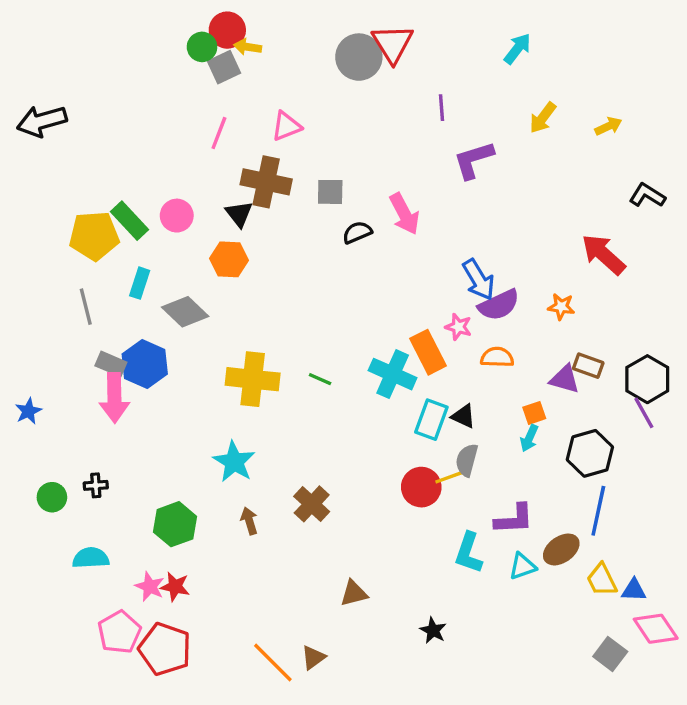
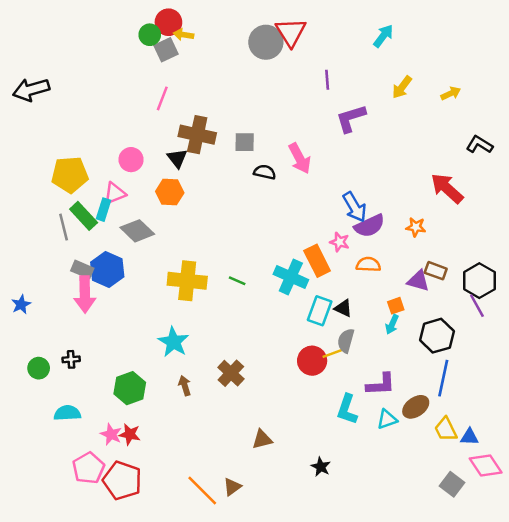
pink triangle: (286, 126) -> (115, 193), moved
green rectangle: (130, 221) -> (84, 216), moved
black semicircle: (357, 232) -> (265, 172), turned 35

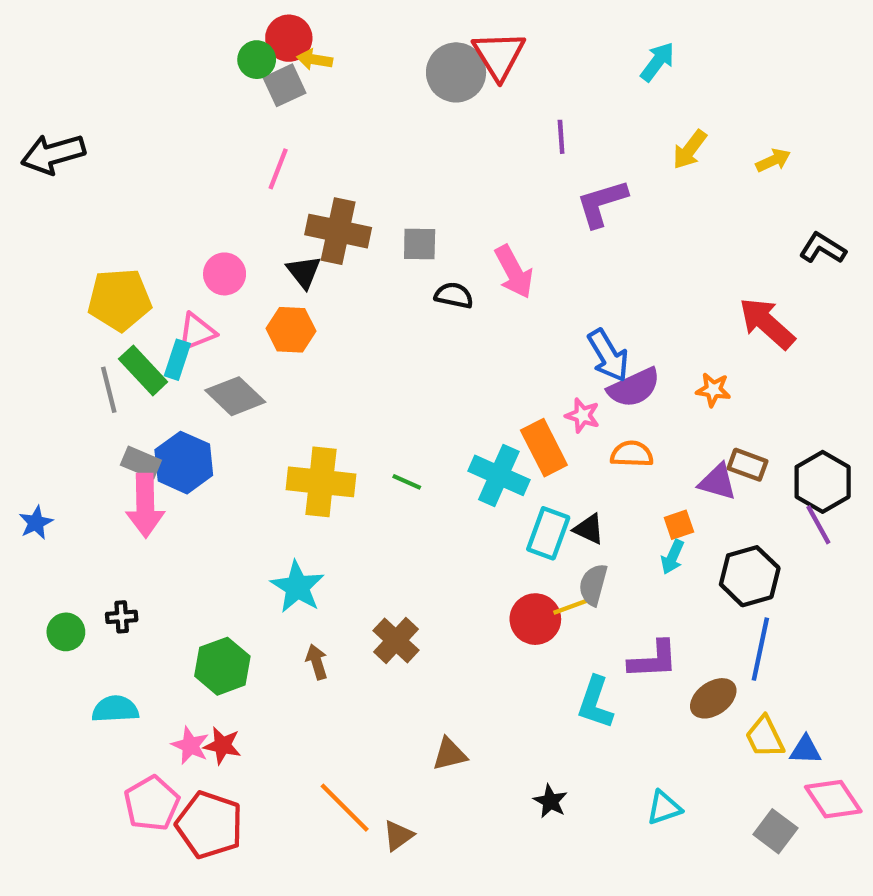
cyan triangle: (387, 419) -> (664, 808), moved
orange line: (202, 491) -> (345, 808), moved

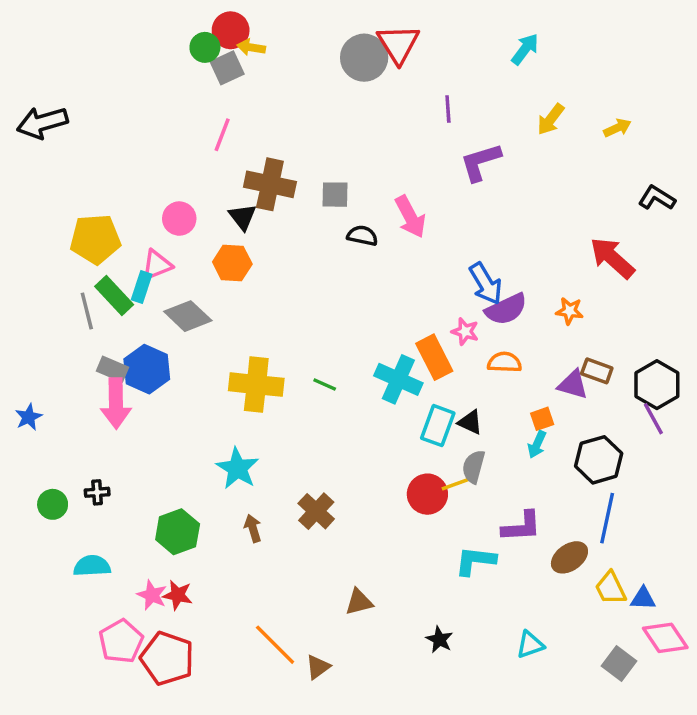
cyan L-shape: (595, 703) -> (475, 561), turned 78

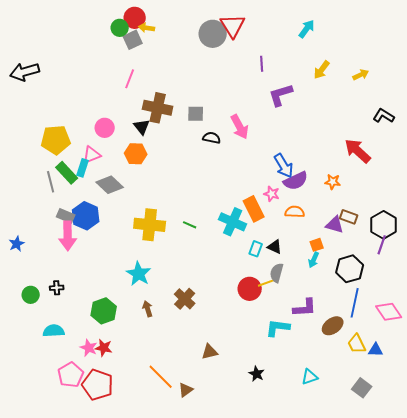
purple line: (653, 419) -> (382, 245), turned 48
cyan rectangle: (438, 426) -> (256, 249), size x0.7
pink diamond: (665, 638) -> (389, 312), moved

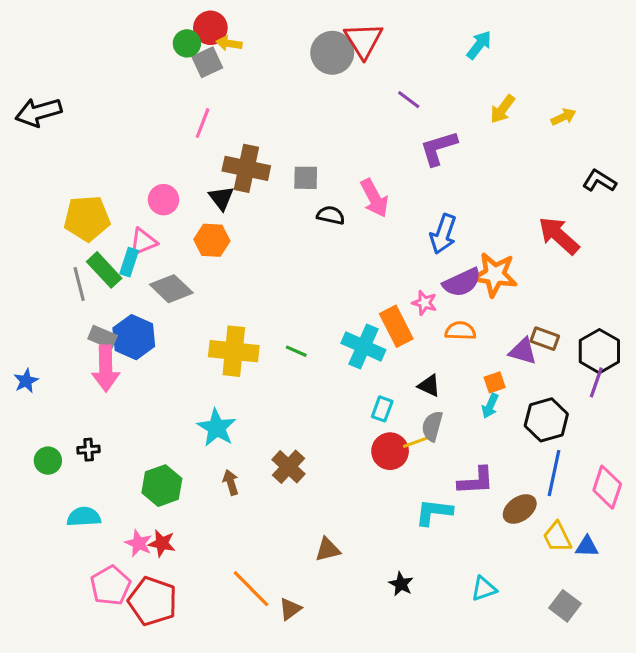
purple line: (262, 64) -> (409, 100), turned -49
blue arrow: (284, 166) -> (443, 234), moved, turned 50
orange star: (333, 182) -> (495, 275), moved, size x1.8
cyan rectangle: (256, 249) -> (382, 409), moved
pink diamond: (389, 312) -> (607, 487), turned 52

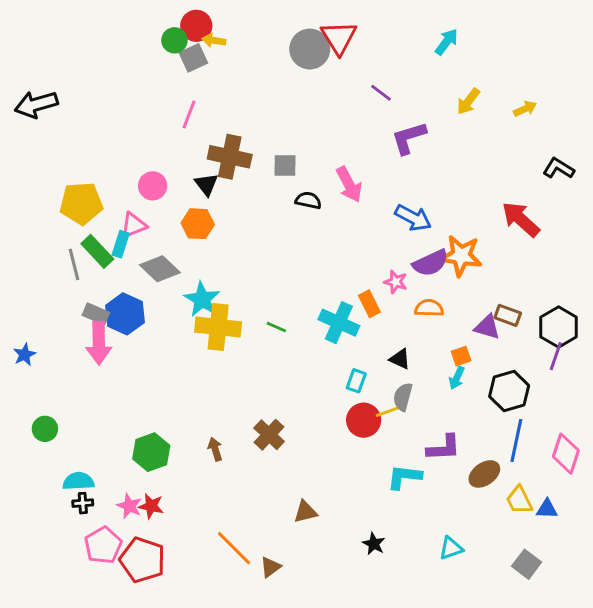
blue arrow: (443, 234) -> (413, 218), turned -81
orange rectangle: (396, 326) -> (369, 304), size x0.7
cyan star: (217, 428) -> (202, 299), moved
black cross: (89, 450) -> (83, 503), moved

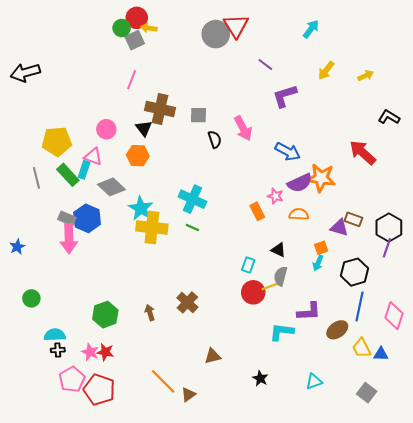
black semicircle: (308, 200) -> (215, 139), turned 60
pink triangle: (134, 225) -> (93, 157), turned 42
gray line: (74, 264) -> (36, 178), moved
cyan cross: (339, 323) -> (192, 199), moved

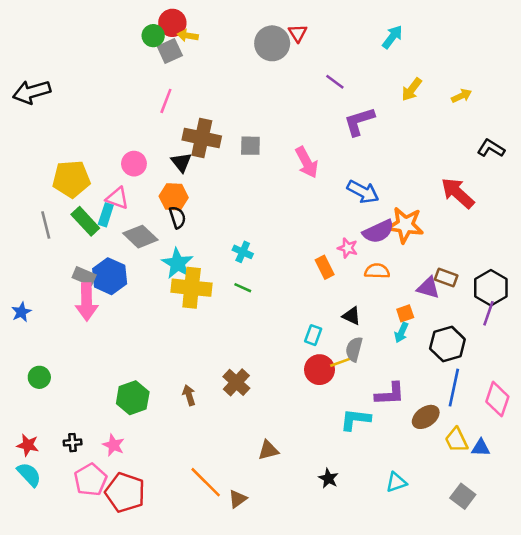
red triangle: (236, 26) -> (298, 33), size x0.6
black semicircle: (215, 139) -> (177, 217), moved
cyan cross: (192, 199) -> (243, 252), size x0.6
cyan semicircle: (55, 335) -> (29, 475), moved, turned 50
red star: (105, 352) -> (28, 445), moved

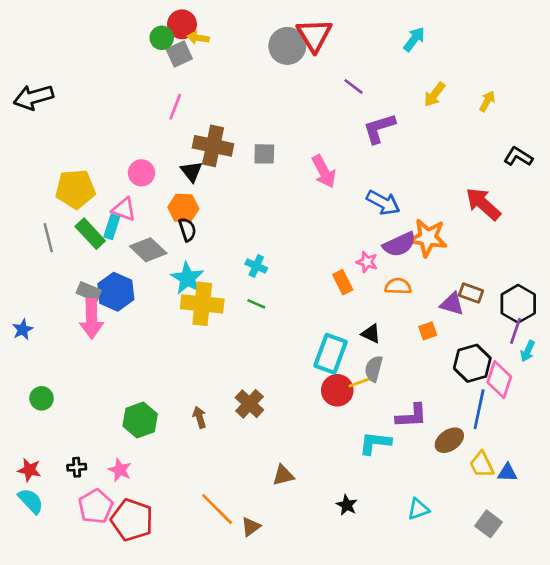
red triangle: (298, 33) -> (314, 35), size x1.8
yellow arrow: (462, 96) -> (487, 101), turned -36
cyan arrow: (401, 332) -> (528, 351), moved
cyan rectangle: (313, 335) -> (331, 354), size x1.8
pink diamond: (497, 399) -> (499, 379), moved

